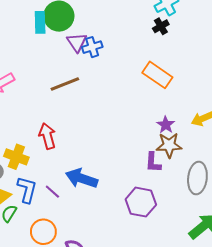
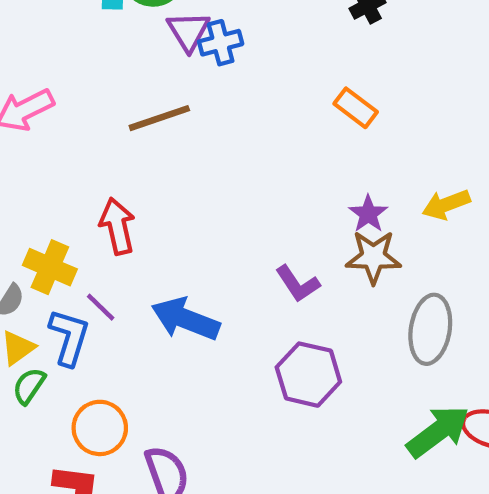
orange rectangle: (157, 75) -> (356, 108), size x0.7
purple L-shape: (153, 162) -> (298, 284), moved, turned -40
purple line: (52, 192) -> (101, 307), moved

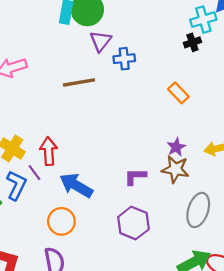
blue cross: (221, 43) -> (124, 59), moved
red arrow: (117, 226) -> (49, 151), moved
purple L-shape: (298, 284) -> (135, 177), turned 115
orange circle: (100, 428) -> (61, 221), moved

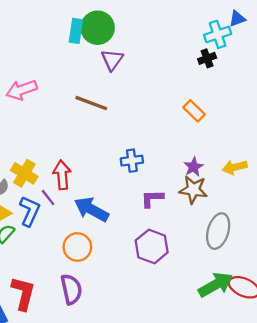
blue cross: (124, 59) -> (132, 161), moved
brown line: (79, 82) -> (91, 103), turned 32

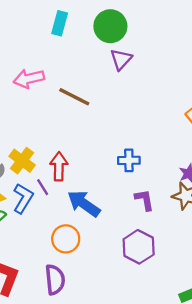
cyan rectangle: (76, 31) -> (60, 23), moved
brown line: (91, 103) -> (74, 97), moved
purple L-shape: (152, 198) -> (144, 200), turned 75

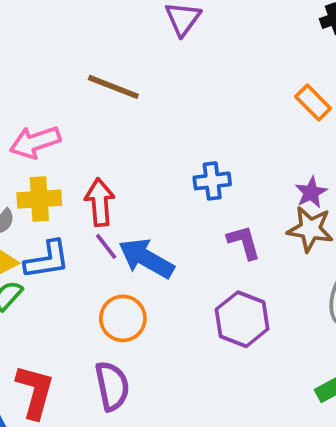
pink arrow: (29, 79) -> (35, 142), moved
yellow cross: (22, 161) -> (39, 199), turned -35
purple line: (43, 187) -> (106, 246), moved
blue L-shape: (23, 198) -> (47, 260), turned 56

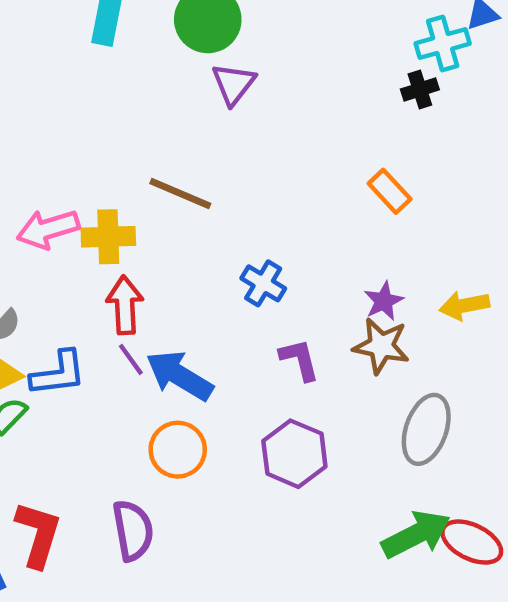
brown line: (113, 87) -> (180, 193), moved
blue cross: (212, 181) -> (263, 283), turned 36
yellow cross: (39, 199) -> (108, 237), moved
orange circle: (123, 318) -> (178, 450), moved

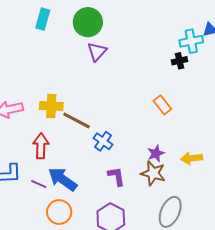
brown line: (180, 193) -> (77, 121), moved
yellow cross: (108, 237) -> (51, 106), moved
purple line: (131, 359) -> (39, 184), moved, turned -35

